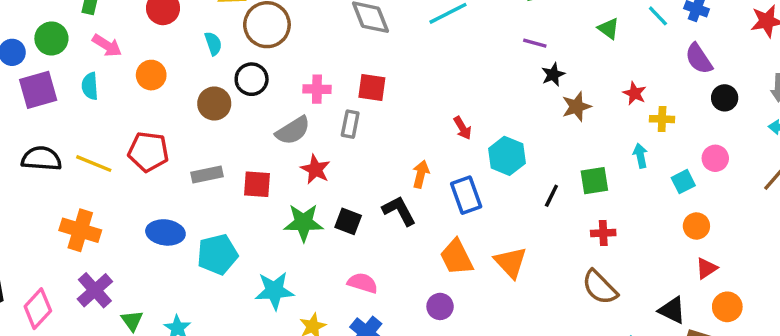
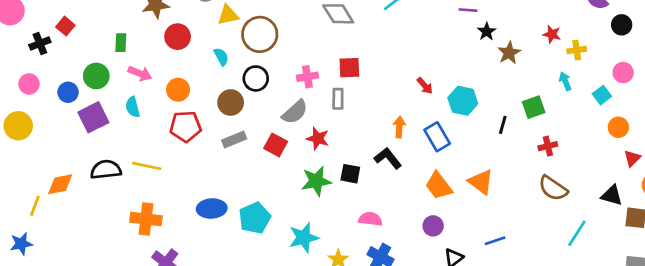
red pentagon: (148, 152) -> (186, 126), moved
gray rectangle: (207, 174) -> (234, 139), moved
red square: (257, 184) -> (276, 145), moved, turned 35

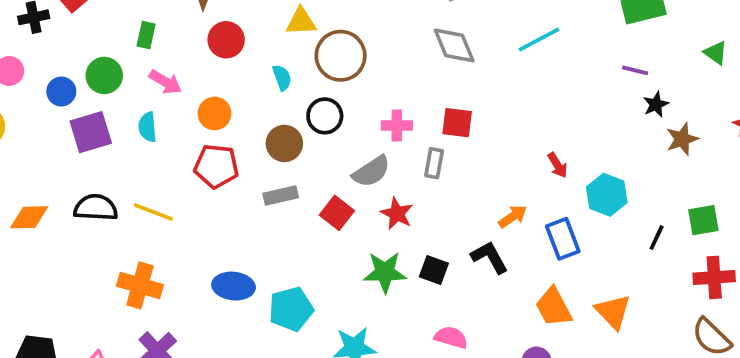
orange arrow: (399, 127) -> (513, 217), turned 42
red cross: (548, 146) -> (714, 277), size x1.5

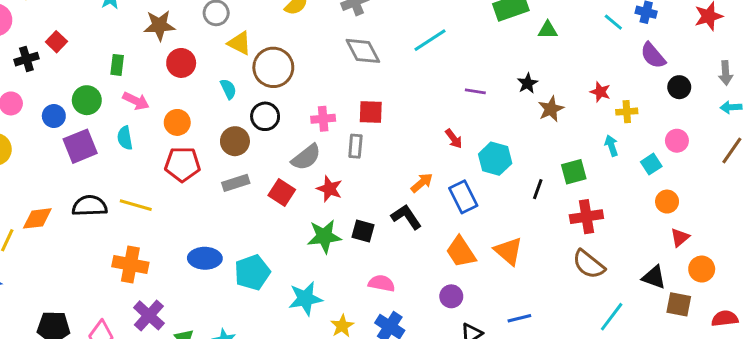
yellow triangle: (301, 22) -> (239, 43), turned 35
green triangle: (716, 53) -> (548, 30), moved, turned -30
purple line: (635, 70) -> (475, 91), moved

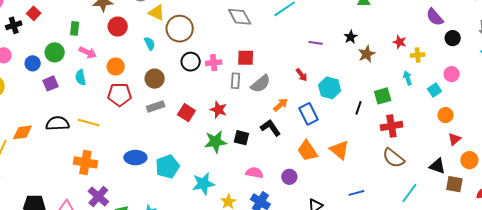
black circle: (265, 116) -> (191, 62), moved
purple square: (80, 146) -> (51, 83), size x0.7
gray semicircle: (306, 157) -> (261, 84), moved
purple circle: (451, 296) -> (289, 177), moved
blue line: (519, 318) -> (356, 193), moved

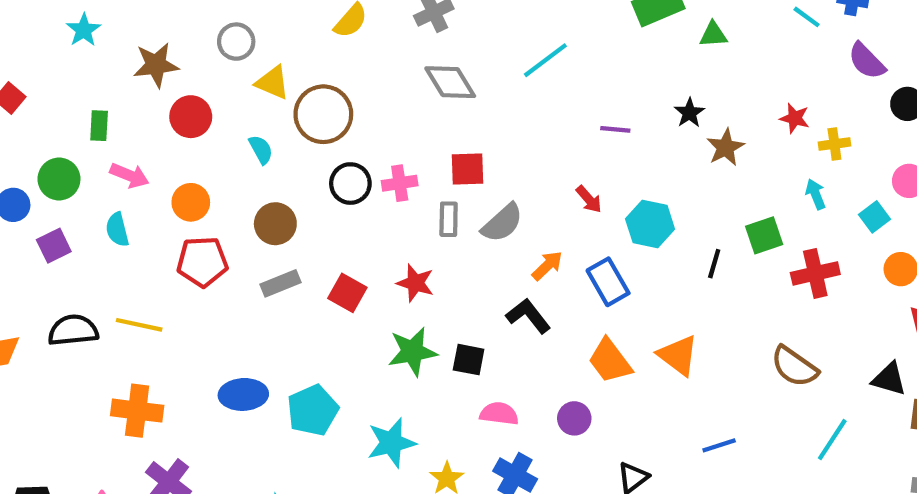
red cross: (391, 126) -> (815, 273), moved
black square: (241, 138) -> (469, 360), moved

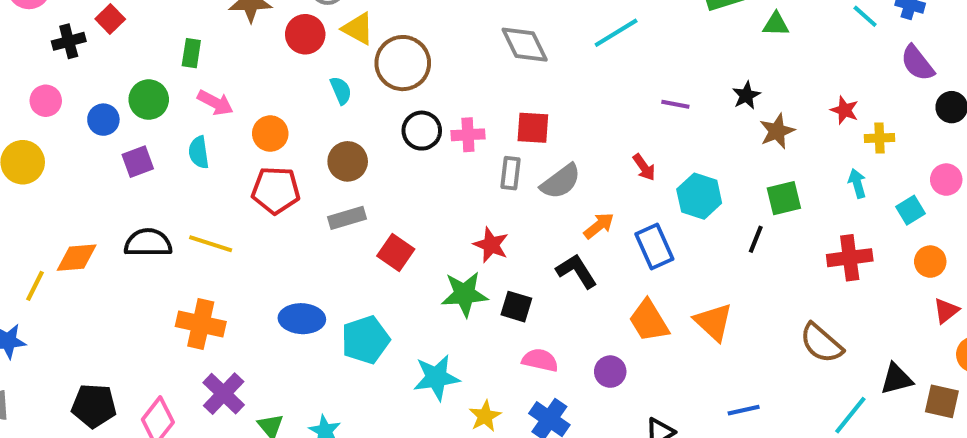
red circle: (191, 117) -> (305, 34), moved
green square: (764, 235) -> (784, 198), moved
red star: (415, 283) -> (491, 245), moved
red square: (347, 293) -> (396, 252), moved
black triangle: (889, 379) -> (896, 379), moved, turned -36

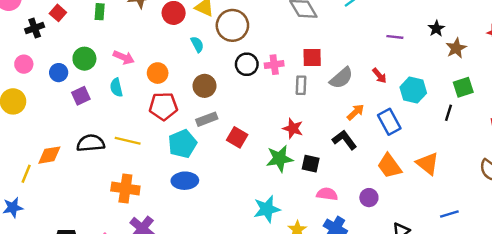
green rectangle: (191, 53) -> (100, 12), moved
gray semicircle: (561, 182) -> (341, 78), moved
cyan pentagon: (365, 340) -> (182, 144), moved

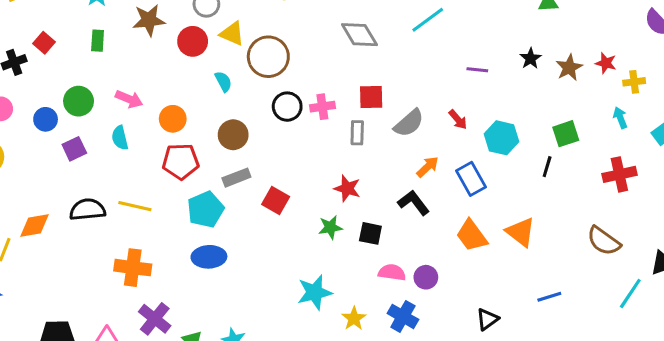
brown star: (456, 48) -> (569, 68), moved
green star: (280, 159) -> (330, 227), size x0.7
purple circle: (369, 198) -> (426, 277), moved

